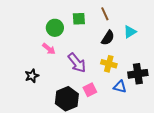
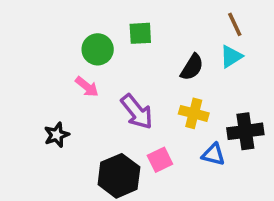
brown line: (105, 14) -> (235, 24), moved

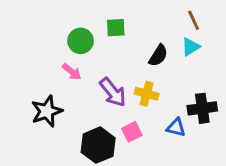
yellow cross: (194, 113) -> (147, 94), moved
black star: (57, 135) -> (47, 111), size x1.5

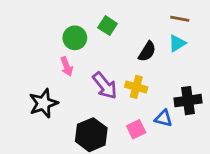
brown line: (194, 20) -> (180, 19), turned -54
green square: (116, 28) -> (108, 26), turned 36
pink arrow: (72, 72) -> (67, 66), turned 30
pink square: (132, 132) -> (136, 129), moved

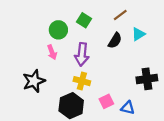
brown line: (180, 19) -> (120, 15), moved, turned -48
purple arrow: (105, 86) -> (82, 54), moved, turned 45
yellow cross: (136, 87) -> (82, 81), moved
blue triangle: (163, 118) -> (128, 108), moved

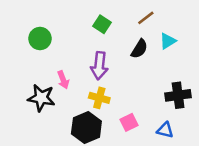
green circle: (58, 30) -> (40, 39), moved
pink arrow: (52, 52) -> (63, 80), moved
black star: (34, 81) -> (41, 98), turned 30
blue triangle: (128, 108) -> (165, 130), moved

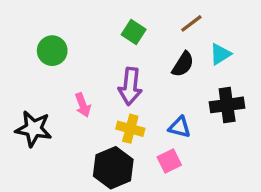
black cross: (178, 95) -> (227, 105), moved
black star: (41, 98) -> (34, 129), moved
blue triangle: (165, 130) -> (180, 127), moved

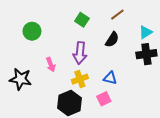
cyan triangle: (220, 54) -> (145, 32), moved
black cross: (227, 105) -> (146, 54), moved
yellow cross: (130, 129) -> (80, 79), turned -35

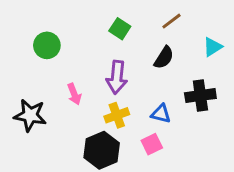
black cross: (146, 54) -> (200, 96), moved

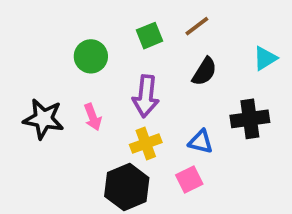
brown line: (172, 21) -> (197, 26), moved
green square: (120, 29) -> (150, 36), turned 35
green circle: (47, 45) -> (91, 56), moved
black star: (30, 115) -> (43, 119), moved

